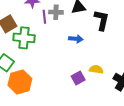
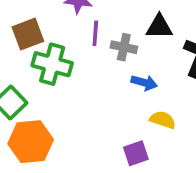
gray cross: (56, 12) -> (124, 47), moved
yellow semicircle: (96, 69) -> (163, 120), moved

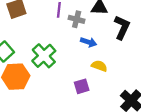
green cross: (52, 64) -> (44, 56), moved, turned 30

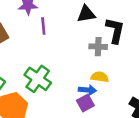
gray cross: (77, 19) -> (98, 47), moved
blue arrow: (89, 42) -> (87, 90), moved

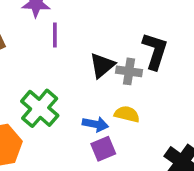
black triangle: (86, 14) -> (102, 65), moved, turned -36
blue arrow: (87, 90) -> (95, 124), moved

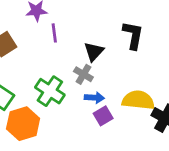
gray cross: (129, 71) -> (83, 74), moved, turned 30
yellow semicircle: (127, 114) -> (138, 100), moved, size x1.6

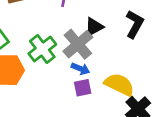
gray cross: (83, 74) -> (78, 44), size x1.6

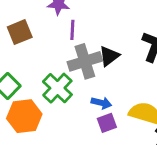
gray cross: (78, 44) -> (85, 61), moved, turned 32

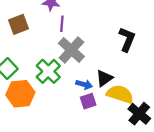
black triangle: (109, 56) -> (104, 78), moved
gray cross: (85, 61) -> (71, 50), turned -32

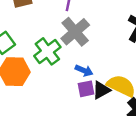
black triangle: (104, 78) -> (101, 90), moved

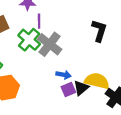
green cross: (47, 51) -> (29, 40), moved

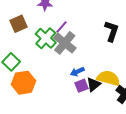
purple line: (39, 21) -> (61, 27), moved, turned 40
blue arrow: (64, 75) -> (77, 72), turned 144

